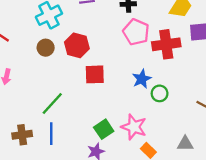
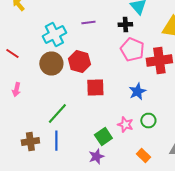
brown circle: (46, 48) -> (51, 64), size x1.5
green circle: (160, 93) -> (148, 120), moved
pink star: (134, 127) -> (125, 124), moved, size x0.7

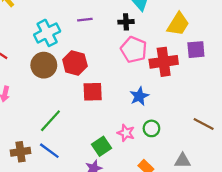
blue line: (56, 140) -> (49, 151), turned -54

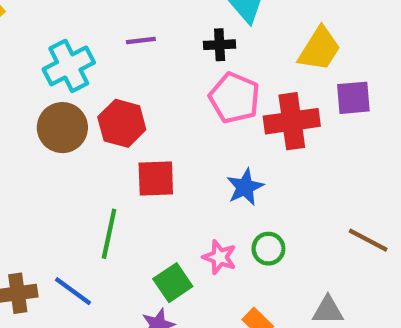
green line: (50, 121) -> (109, 234), moved, turned -30

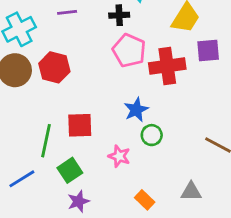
red square: (156, 179) -> (80, 125), moved
green circle: (268, 249) -> (152, 135), moved
green square: (173, 283) -> (70, 170), moved
blue line: (73, 291) -> (22, 179), turned -68

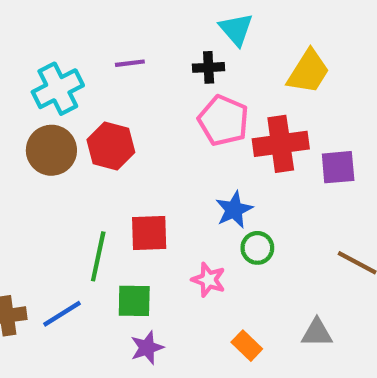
purple square: (208, 50) -> (338, 167), moved
green square: (70, 170) -> (134, 301), turned 35

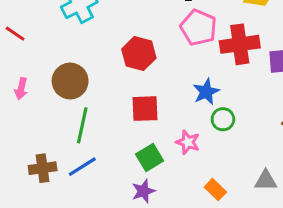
red hexagon: (111, 146) -> (139, 54), moved
brown circle: (51, 150) -> (70, 81), moved
green line: (98, 256) -> (82, 125), moved
green square: (134, 301) -> (150, 157), moved, turned -32

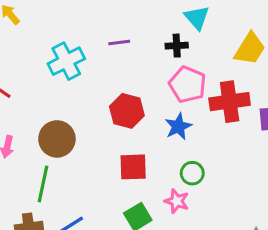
blue star: (206, 92) -> (178, 126), moved
green circle: (223, 119) -> (192, 173), moved
green line: (82, 125) -> (43, 184), moved

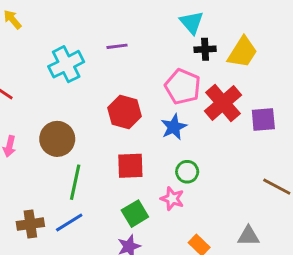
black cross: (177, 46) -> (205, 49), moved
red cross: (230, 102) -> (223, 103), turned -33
green line: (43, 184) -> (75, 182), moved

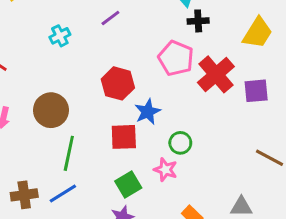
purple line: (117, 46) -> (110, 18), turned -30
yellow trapezoid: (242, 52) -> (258, 33), moved
cyan cross: (66, 64) -> (60, 36), size x0.6
blue star: (174, 127) -> (148, 112), moved

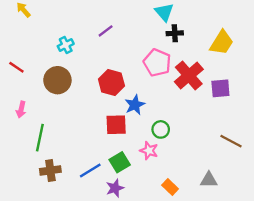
brown circle: (51, 110) -> (57, 80), moved
green line: (69, 153) -> (40, 138), moved
blue line: (63, 193) -> (90, 170), moved
brown cross: (24, 195) -> (50, 170), moved

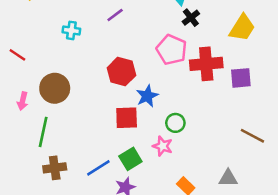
black cross: (175, 33) -> (191, 18), turned -35
cyan cross: (66, 45) -> (71, 30), turned 35
red cross: (189, 75) -> (206, 64), turned 36
brown circle: (57, 80) -> (55, 88), moved

